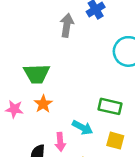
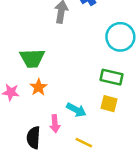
green rectangle: (110, 106) -> (112, 77), moved
yellow square: (115, 141) -> (109, 104), moved

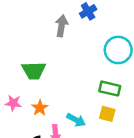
orange star: (39, 87) -> (40, 108), moved

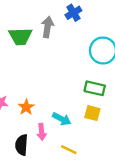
green trapezoid: (34, 70) -> (20, 36), moved

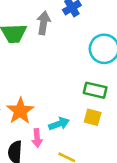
orange star: (26, 107) -> (20, 111), size x1.5
cyan arrow: (62, 119) -> (59, 124), turned -48

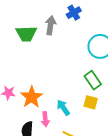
green rectangle: (95, 90) -> (93, 80), turned 42
cyan arrow: (59, 124) -> (63, 108), turned -105

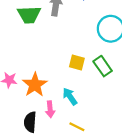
yellow square: (91, 102) -> (77, 63), moved

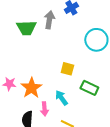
green rectangle: (103, 66) -> (89, 88), moved, turned -30

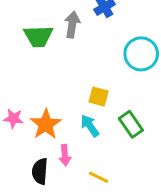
green rectangle: (89, 88) -> (131, 124), turned 30
cyan arrow: (61, 98) -> (90, 126), moved

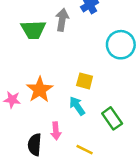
orange star: (46, 124) -> (40, 90), moved
green rectangle: (131, 124) -> (112, 118), moved

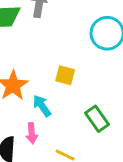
cyan arrow: (77, 106) -> (42, 106), moved

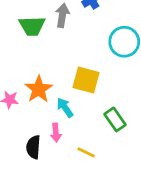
yellow square: (65, 75) -> (86, 80), size x1.5

